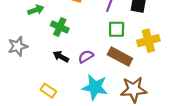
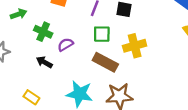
purple semicircle: (86, 57) -> (65, 45), moved

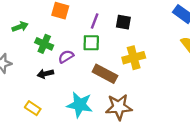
green square: (102, 34) -> (91, 43), moved
black arrow: (44, 62) -> (45, 74), turned -42

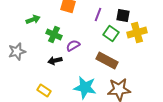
green square: (91, 43) -> (111, 34), moved, turned 35
yellow cross: (134, 58) -> (137, 32), moved

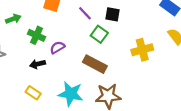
purple line: (98, 14) -> (85, 13), turned -64
yellow cross: (137, 32) -> (142, 50), moved
yellow rectangle: (44, 90) -> (33, 93), moved

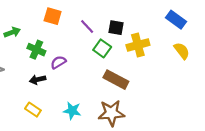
yellow cross: (142, 50) -> (138, 45), moved
brown rectangle: (95, 64) -> (116, 80), moved
cyan star: (71, 94) -> (72, 111), size x0.7

